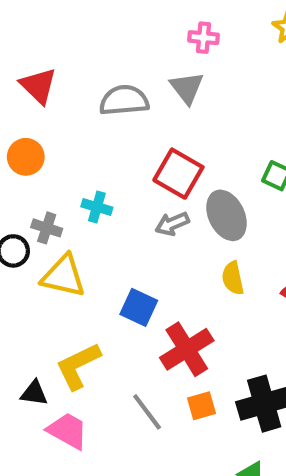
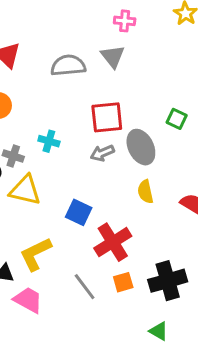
red square: (178, 174) -> (107, 117), turned -36

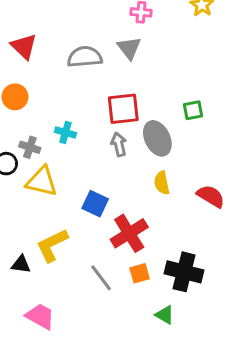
green square: (177, 119) -> (193, 110), turned -36
gray arrow: (102, 153) -> (119, 144), turned 100
black cross: (168, 281) -> (184, 272), turned 30
pink trapezoid: (28, 300) -> (40, 316), moved
green triangle: (159, 331) -> (165, 315), moved

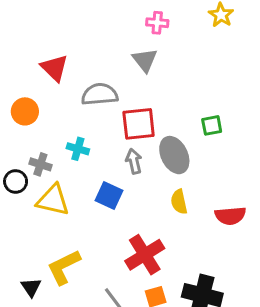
red triangle: (24, 46) -> (54, 68), moved
gray semicircle: (85, 57) -> (100, 94), moved
red semicircle: (211, 196) -> (230, 216), turned 144
blue square: (95, 204) -> (109, 195), moved
black triangle: (21, 264) -> (31, 287), turned 48

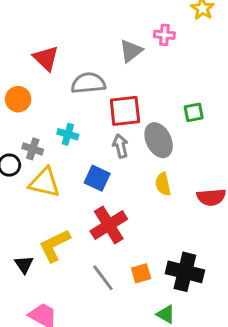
pink cross: (157, 23) -> (164, 35), moved
gray triangle: (145, 60) -> (131, 51), turned 30
red cross: (145, 255) -> (109, 225), moved

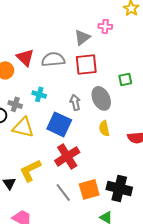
red triangle: (46, 58) -> (25, 57), moved
red square: (125, 111) -> (86, 64), moved
blue square: (97, 178) -> (59, 124), size x1.4
orange square: (141, 273) -> (89, 189), size x1.5

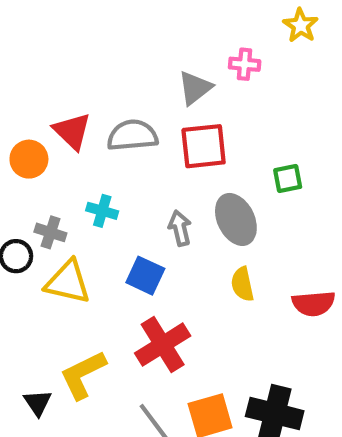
blue square: (59, 124) -> (145, 276), size x0.7

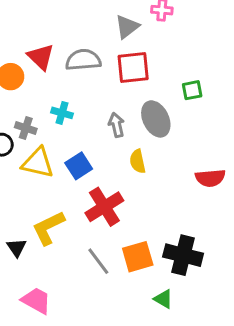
blue square: (145, 276) -> (79, 166), moved, turned 32
yellow semicircle: (242, 284) -> (138, 161), moved

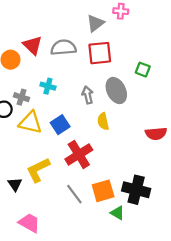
green square: (192, 90) -> (143, 70), turned 32
green triangle: (163, 299) -> (117, 213), moved

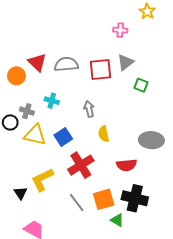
gray triangle: (95, 23) -> (125, 62), moved
gray ellipse: (116, 91) -> (151, 140), moved, turned -60
red semicircle: (156, 134) -> (126, 165), moved

